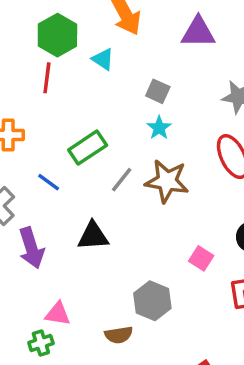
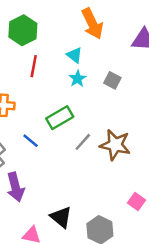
green hexagon: (57, 35) -> (23, 30), moved
cyan star: (159, 128) -> (78, 79), moved
black triangle: (93, 236) -> (61, 217), moved, turned 40

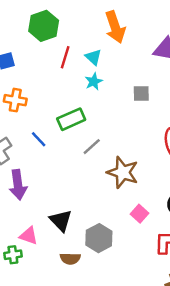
red line: (34, 66) -> (65, 57), moved
gray square: (112, 80) -> (141, 93), moved, turned -35
brown star: (115, 145) -> (123, 172), moved

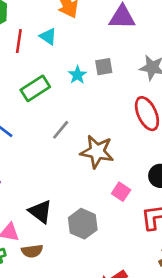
cyan star: (94, 81) -> (77, 75), moved
green rectangle: (71, 119) -> (35, 88), moved
brown semicircle: (70, 259) -> (32, 251), moved

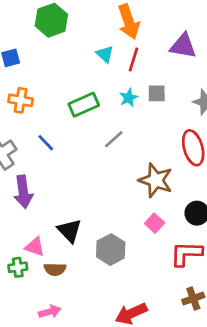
red line: (19, 41) -> (133, 59), moved
gray line: (61, 130) -> (114, 139), moved
brown star: (97, 152) -> (156, 180), moved

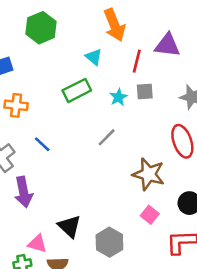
red line: (133, 59) -> (137, 61), moved
green rectangle: (84, 105) -> (77, 90), moved

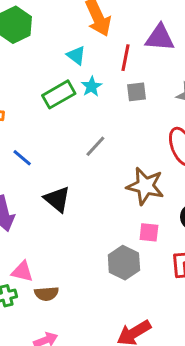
cyan star: (118, 97) -> (92, 87), moved
pink square: (150, 215) -> (149, 232), turned -30
black triangle: (69, 226) -> (57, 199), moved
gray hexagon: (109, 242) -> (124, 263), moved

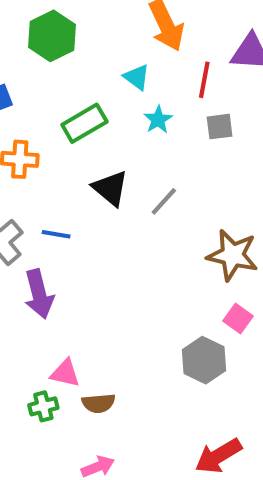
green rectangle: (59, 94) -> (84, 123), moved
blue line: (22, 158) -> (56, 234), moved, turned -30
black triangle: (57, 199) -> (110, 188), moved
pink square: (149, 232) -> (238, 318), turned 30

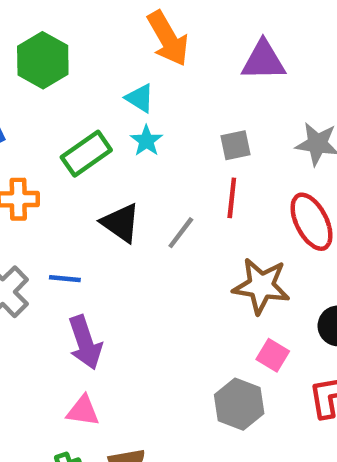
red line: (204, 80) -> (232, 198), moved
cyan star: (158, 120) -> (146, 141), moved
purple arrow: (39, 294) -> (85, 342), moved
pink triangle: (65, 373) -> (83, 411), moved

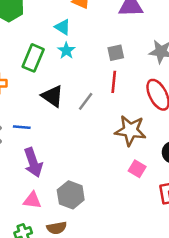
green rectangle: (86, 154) -> (33, 58), turned -32
gray hexagon: (239, 404) -> (71, 195), moved

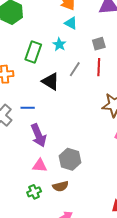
cyan triangle: (63, 27) -> (71, 23), moved
gray line: (86, 101) -> (75, 69), moved

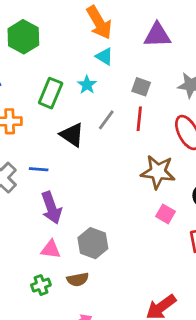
gray square: (99, 44) -> (141, 87), turned 32

